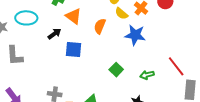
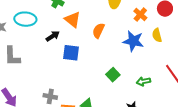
yellow semicircle: (121, 14) -> (157, 35), moved, turned 32

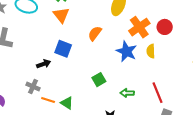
orange cross: (140, 14) -> (139, 27), size x1.5
orange triangle: (73, 20) -> (61, 15), moved
black arrow: (53, 36) -> (44, 64), moved

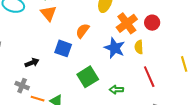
blue square: (63, 49) -> (63, 48), moved
green square: (99, 80) -> (88, 77), size x1.5
red line: (158, 93) -> (149, 77), moved

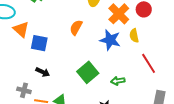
orange triangle: (48, 13) -> (21, 29), moved
blue square: (63, 48) -> (39, 43), moved
black arrow: (32, 63) -> (43, 72), moved, turned 56

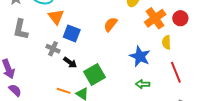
blue star: (110, 40) -> (140, 56), moved
green square: (88, 72) -> (95, 74), moved
gray cross: (24, 90) -> (53, 49), moved

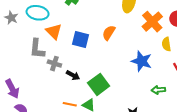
gray L-shape: (21, 29) -> (37, 49), moved
blue square: (72, 33) -> (80, 40), moved
green arrow: (143, 84) -> (158, 90), moved

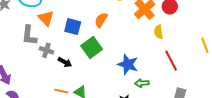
blue star: (142, 61) -> (128, 64), moved
green square: (99, 84) -> (92, 48), moved
green arrow: (158, 90) -> (142, 83), moved

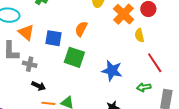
green square: (92, 48) -> (74, 57), turned -30
black arrow: (65, 62) -> (39, 86), moved
green arrow: (142, 83) -> (144, 87), moved

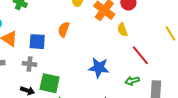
green square: (74, 57) -> (50, 83), moved
gray cross: (30, 64) -> (29, 64), moved

